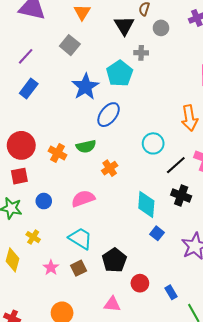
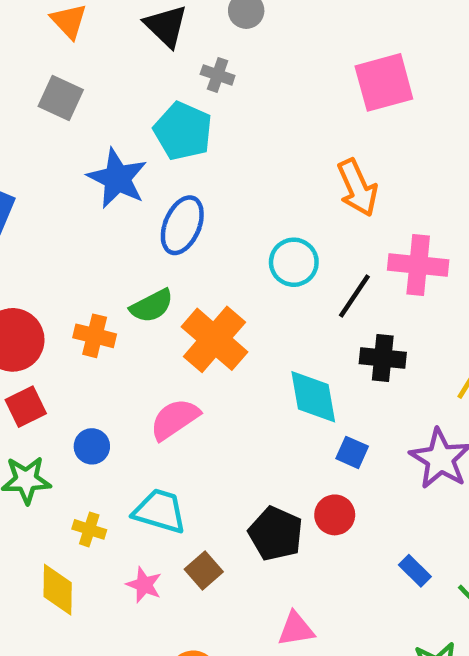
gray cross: (141, 53) -> (218, 75), turned 32
orange cross: (110, 168) -> (214, 339), size x1.8
cyan trapezoid: (80, 238) -> (160, 511), moved
red circle: (140, 283) -> (335, 515), moved

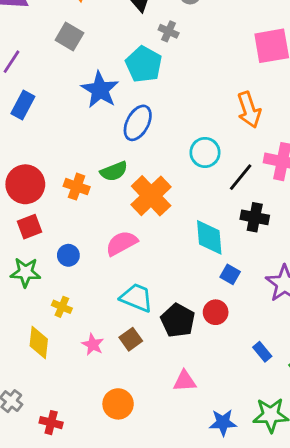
cyan trapezoid: (160, 511) -> (137, 298), moved

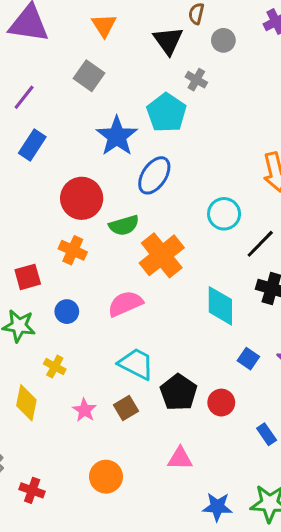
red circle: (25, 184) -> (82, 198), moved
orange cross: (77, 187) -> (73, 250), moved
blue square: (230, 274) -> (248, 359), moved
red circle: (216, 312) -> (221, 403), moved

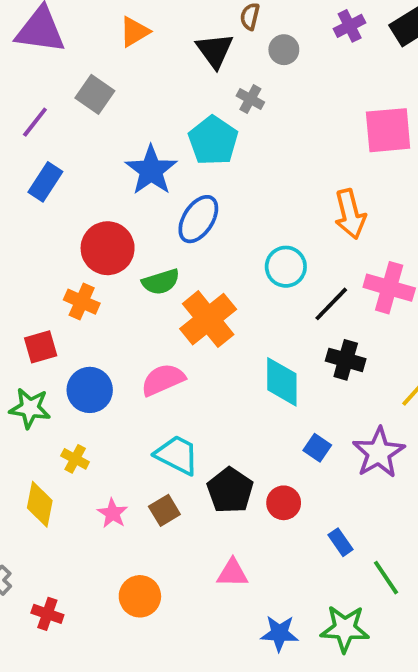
orange triangle: (104, 25) -> (134, 32), turned 32
gray square: (89, 76) -> (95, 94), moved
orange cross: (73, 250) -> (82, 302), moved
blue circle: (67, 312) -> (90, 390), size x1.5

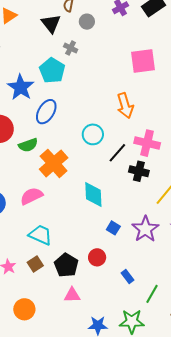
black cross: (346, 360) -> (139, 171), moved
black pentagon: (230, 490) -> (66, 265), moved
green line: (386, 578) -> (152, 294), turned 66

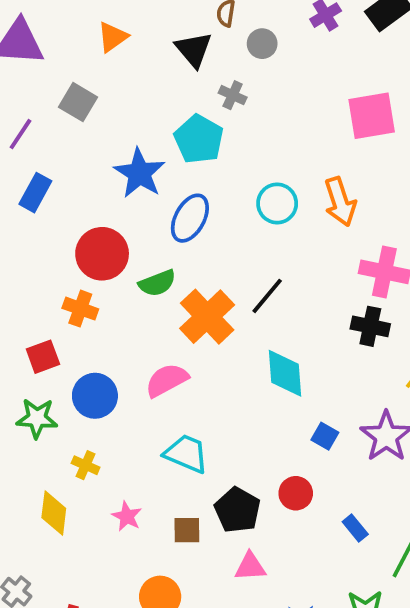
cyan circle: (93, 134) -> (277, 203), moved
black line: (117, 153) -> (267, 296), moved
brown square: (35, 264) -> (187, 530), moved, turned 35

